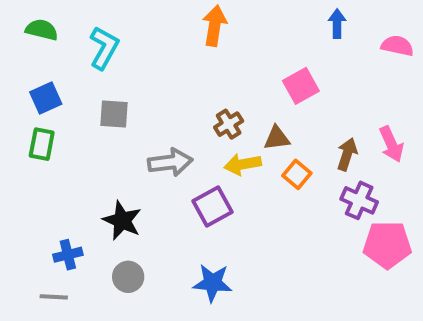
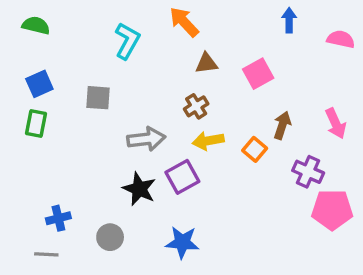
orange arrow: (215, 26) -> (184, 22), turned -52
cyan L-shape: (104, 48) -> (127, 41), moved
brown triangle: (277, 138) -> (206, 63), moved
brown arrow: (347, 154) -> (282, 125), moved
black star: (122, 221) -> (139, 189), moved

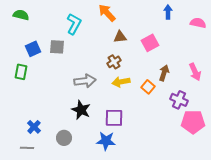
blue square: (39, 84) -> (33, 49), moved
gray square: (98, 98) -> (57, 47), moved
purple square: (182, 177) -> (114, 118), moved, turned 30
blue cross: (58, 218) -> (34, 127), turned -32

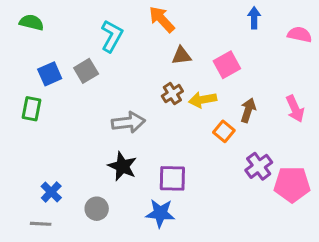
gray square: (57, 47) -> (86, 71), turned -35
yellow arrow: (121, 82) -> (203, 100), moved
purple cross: (179, 100) -> (259, 166), moved, turned 30

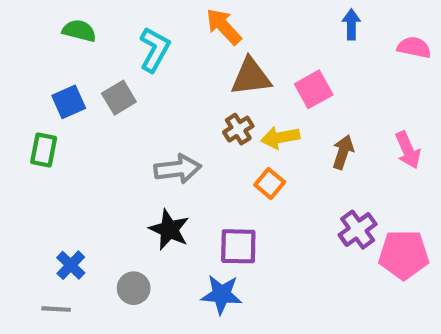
green semicircle: (32, 22) -> (79, 31), moved
brown triangle: (181, 56) -> (251, 77), size x1.5
orange square: (224, 131) -> (270, 183), moved

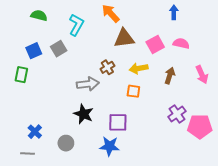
pink semicircle: (414, 47) -> (181, 43), moved
brown cross: (238, 129) -> (107, 67), moved
orange square: (270, 183) -> (133, 91), turned -32

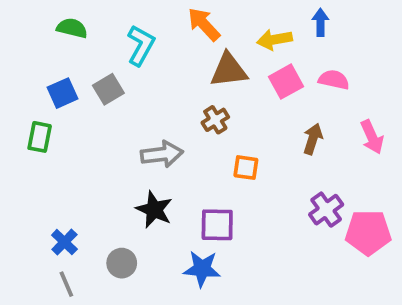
brown cross: (107, 67) -> (215, 120), moved
yellow arrow: (139, 68) -> (275, 40), moved
gray line: (28, 153) -> (66, 284), moved, turned 64

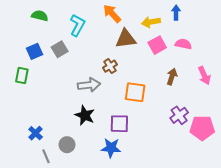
brown cross: (215, 120) -> (110, 66), moved
orange square: (246, 168) -> (135, 92), size x1.5
gray line: (66, 284) -> (46, 156), moved

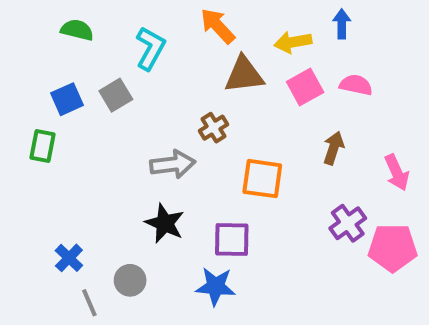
pink arrow: (204, 75) -> (397, 172), moved

